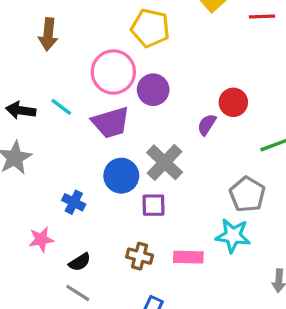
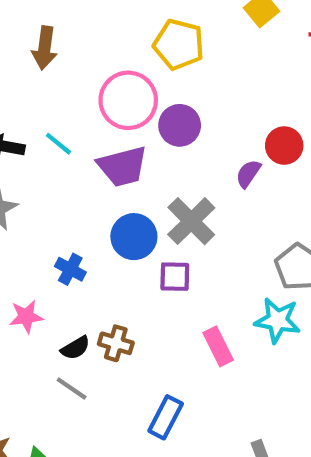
brown cross: (140, 256) -> (116, 343), moved
pink rectangle: (188, 257) -> (218, 346), turned 60

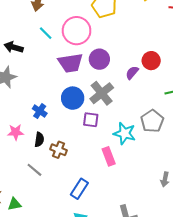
purple circle: (180, 125) -> (99, 59), moved
cyan line: (58, 144) -> (46, 33), moved
cyan star: (277, 320) -> (125, 133), moved
black semicircle: (75, 348) -> (39, 140), moved, turned -56

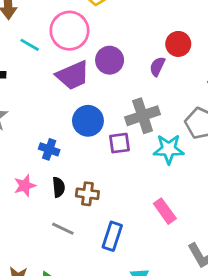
gray cross: (102, 93) -> (143, 116), moved, turned 35
pink rectangle: (109, 156) -> (165, 211), moved
blue rectangle: (79, 189) -> (112, 236), moved

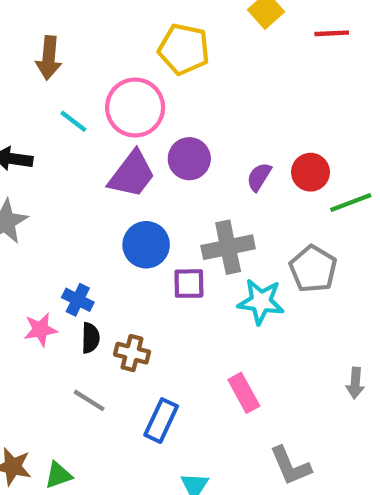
red circle: (178, 44) -> (310, 172), moved
purple trapezoid: (73, 75) -> (132, 174), turned -36
blue cross: (49, 149) -> (78, 300), moved

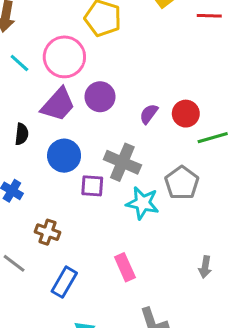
gray cross: (228, 247) -> (122, 162), turned 30
black semicircle: (90, 338) -> (22, 134), moved

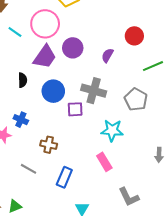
red circle: (186, 114) -> (134, 36), moved
cyan star: (143, 203) -> (112, 130), moved

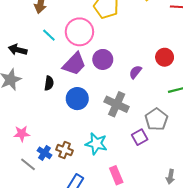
purple square: (75, 109) -> (140, 137), moved, turned -35
blue cross: (21, 120) -> (44, 153), moved
cyan star: (112, 130) -> (96, 144), moved
gray line: (28, 169) -> (28, 164), moved

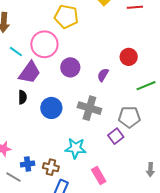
purple trapezoid: (74, 64) -> (30, 73), moved
gray pentagon: (156, 119) -> (129, 117), turned -30
brown cross: (65, 150) -> (51, 167), moved
blue cross: (44, 153) -> (28, 164), turned -32

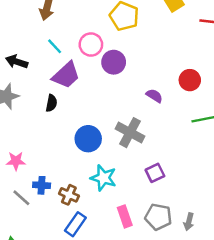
pink circle: (44, 44) -> (91, 45), size x0.7
purple circle: (70, 67) -> (114, 62), moved
purple semicircle: (103, 75) -> (154, 96), turned 80
blue circle: (51, 108) -> (88, 139), moved
gray pentagon: (129, 117) -> (158, 217), moved

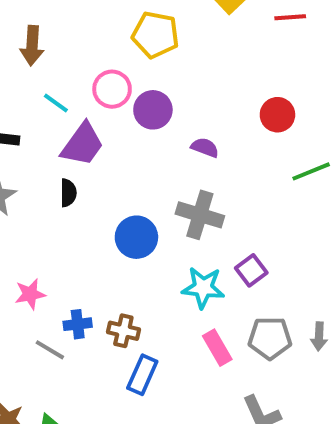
purple semicircle: (154, 96) -> (205, 148), moved
cyan star: (103, 178) -> (203, 288), moved

